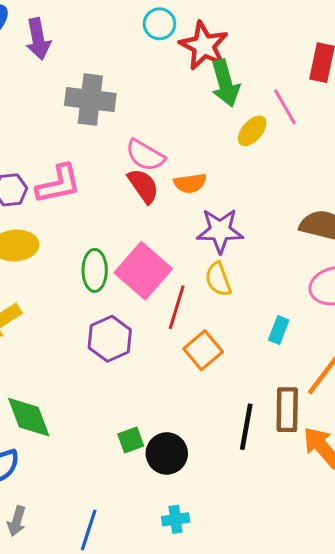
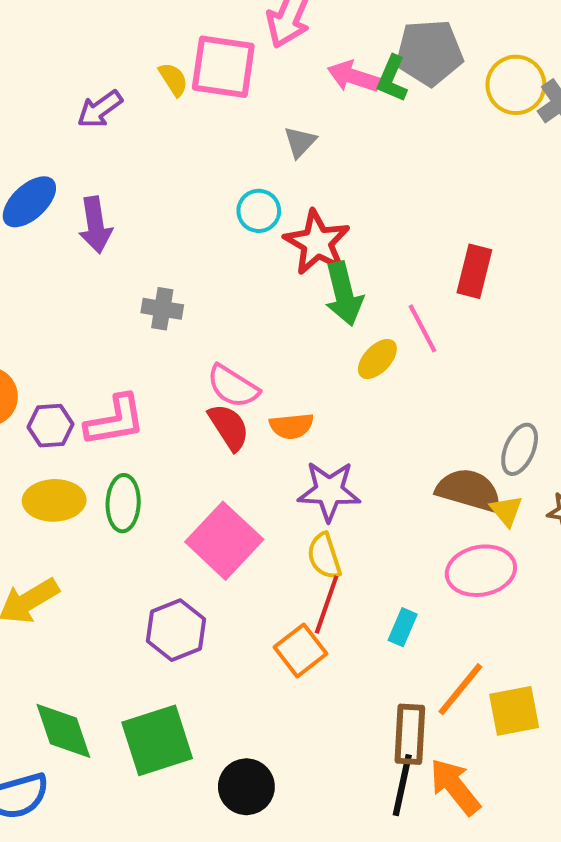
gray cross: (90, 100) -> (162, 309), size x0.6
green ellipse: (95, 270) -> (123, 503), moved
red line: (177, 307) -> (327, 605), moved
black line: (246, 427) -> (402, 785), moved
green square: (131, 440) -> (157, 740), moved, size x2.0

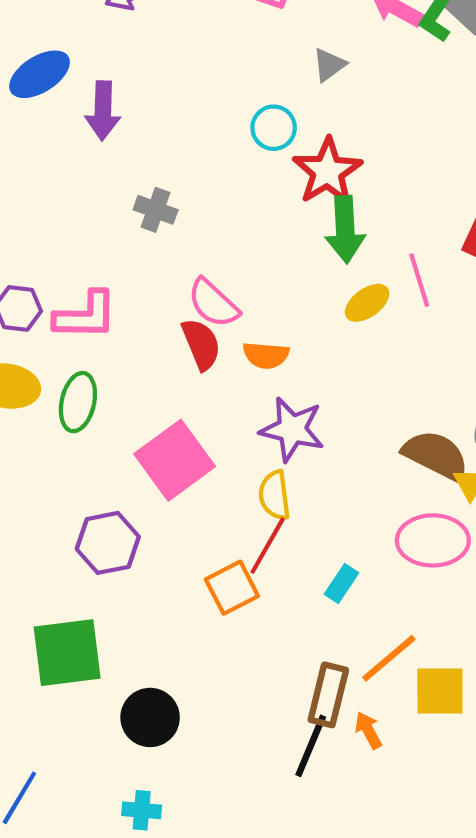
orange arrow: (455, 787) -> (368, 730), moved, size x0.6

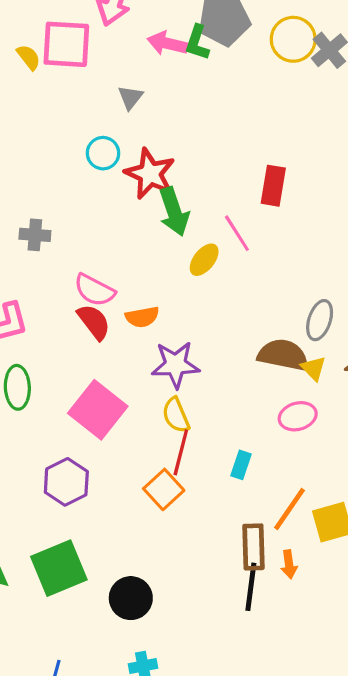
pink ellipse: (433, 540) -> (298, 416), size x0.7
orange arrow: (368, 730) -> (289, 564), turned -144

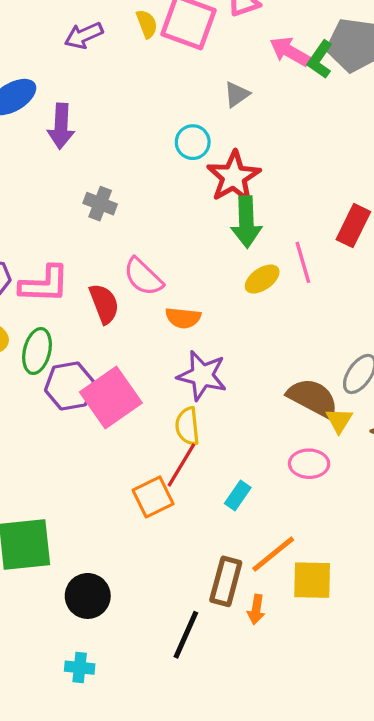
red semicircle: (94, 322) -> (104, 304), moved
purple hexagon: (66, 482) -> (70, 386), moved
black line: (251, 587) -> (186, 635), moved

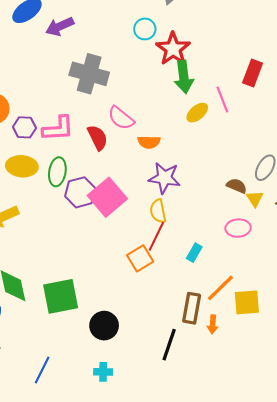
purple arrow: (61, 126) -> (60, 26), turned 68
gray cross: (100, 204) -> (89, 74), size x1.8
brown semicircle: (313, 398) -> (237, 186), size x0.6

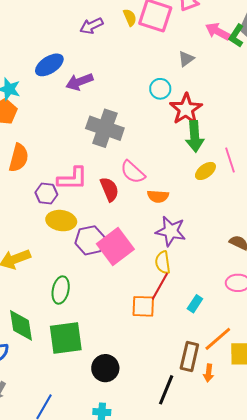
purple hexagon: (24, 127) -> (46, 194), moved
yellow ellipse: (22, 166) -> (61, 221), moved
green ellipse: (57, 172) -> (61, 290), moved
orange square: (140, 258) -> (143, 306), turned 30

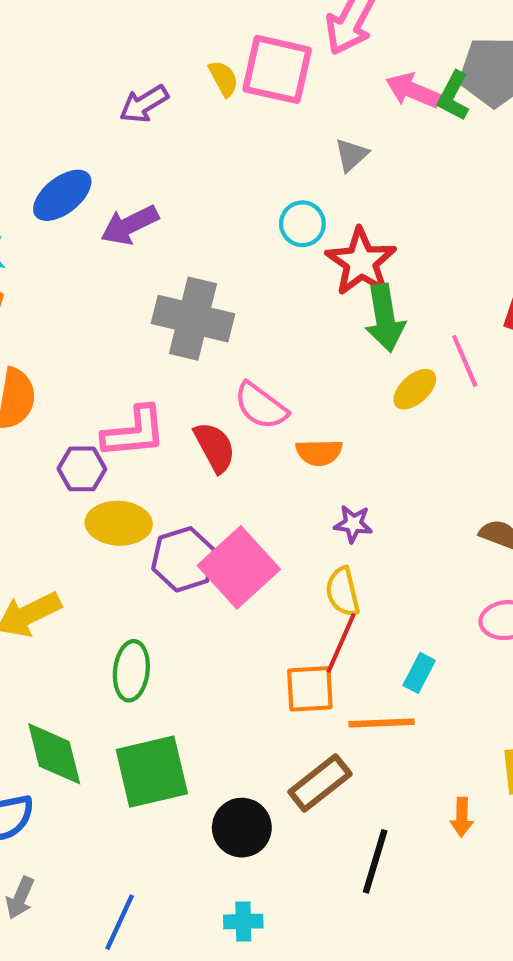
purple star: (171, 231) -> (353, 524), size x0.6
orange line: (218, 339) -> (381, 723), moved, turned 44
brown rectangle: (189, 356) -> (320, 783), moved, turned 44

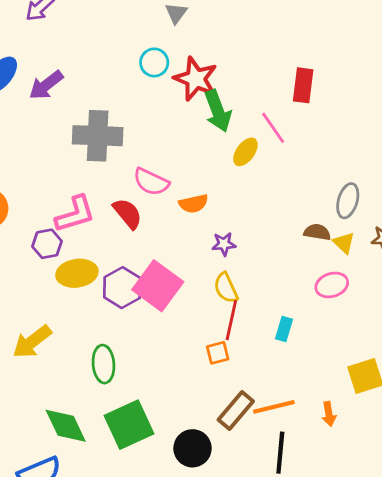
orange square: (310, 689) -> (218, 353), size x0.7
orange line: (381, 723) -> (274, 407), moved

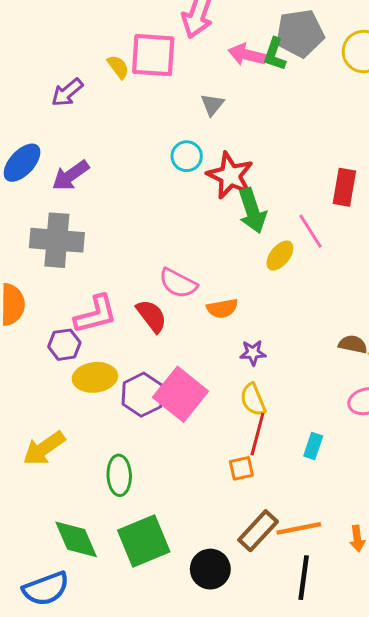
gray cross: (98, 136) -> (57, 240), moved

